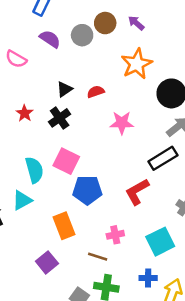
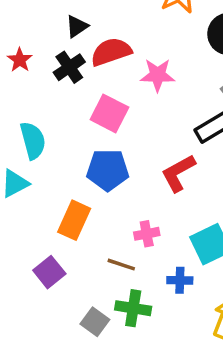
red semicircle: (96, 92) -> (111, 52), moved, size x1.6
pink square: (66, 161) -> (109, 113), moved
orange rectangle: (64, 226) -> (74, 220), turned 45
blue cross: (148, 278) -> (180, 280), moved

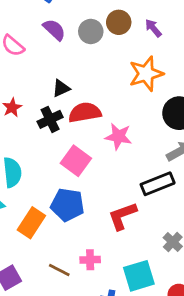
orange rectangle: (74, 220) -> (31, 223), moved
brown line: (121, 265) -> (59, 270), moved

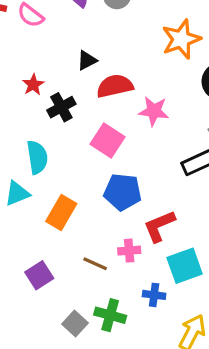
black cross: (50, 119) -> (61, 107), moved
blue pentagon: (67, 205) -> (123, 192), moved
red L-shape: (122, 216) -> (159, 226), moved

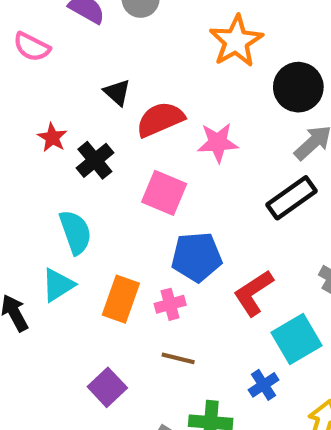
black triangle: (87, 60) -> (117, 92), turned -40
pink cross: (129, 251) -> (170, 304), moved
blue cross: (154, 295) -> (264, 385), turned -30

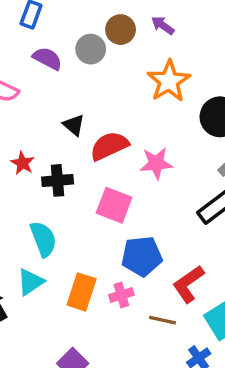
black cross: (95, 160) -> (58, 180), turned 36
brown line: (178, 358) -> (163, 320), moved

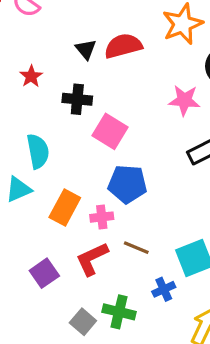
red semicircle: (109, 146) -> (123, 46), moved
pink star: (156, 163) -> (184, 100), moved
black cross: (58, 180) -> (77, 99), moved
red L-shape: (188, 284) -> (92, 259), moved

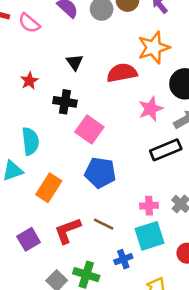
red semicircle: (123, 46) -> (122, 73), moved
pink star: (184, 100) -> (151, 109), turned -30
pink cross: (102, 217) -> (149, 206), moved

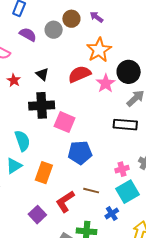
red star: (29, 81) -> (14, 80), moved
black cross: (65, 102) -> (42, 105), size x1.4
pink star: (151, 109) -> (106, 83), moved
black rectangle: (166, 150) -> (125, 125), turned 40

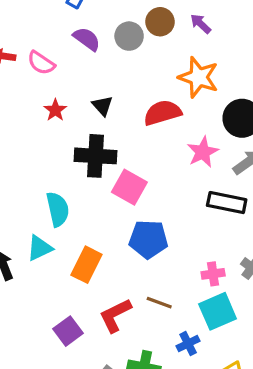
orange star: (99, 50) -> (198, 77), turned -30
pink star: (106, 83) -> (203, 152), moved

